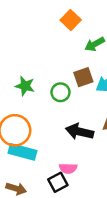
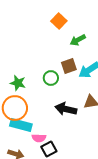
green star: (25, 86) -> (18, 83), moved
pink semicircle: (68, 168) -> (39, 138), moved

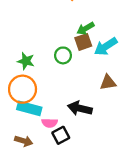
green arrow: (78, 40) -> (86, 28), moved
black arrow: (66, 109) -> (80, 108), moved

